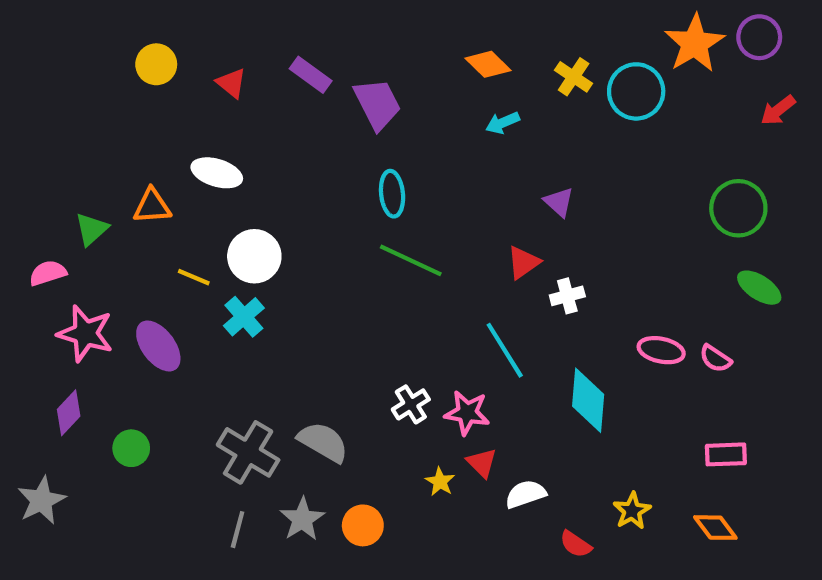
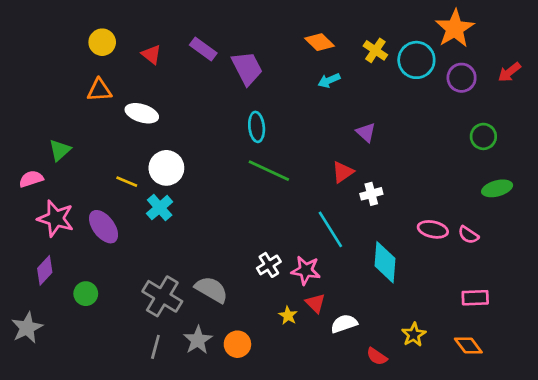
purple circle: (759, 37) -> (462, 78), moved
orange triangle: (152, 206) -> (99, 90), moved
green circle: (738, 208) -> (483, 136), size x0.7
green ellipse: (759, 288) -> (497, 188), turned -48

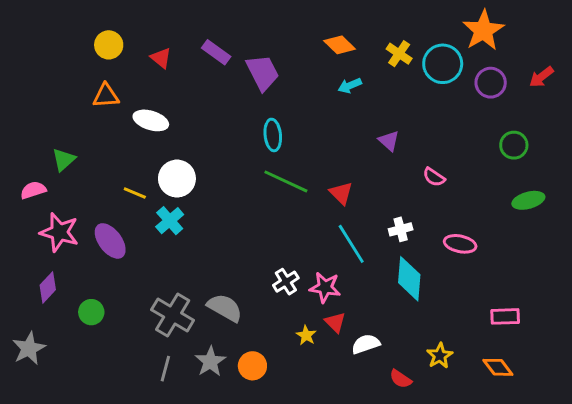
red triangle: (343, 172) -> (341, 193), moved, turned -40
white cross: (371, 194) -> (401, 229), moved
pink semicircle: (468, 235) -> (434, 177), moved

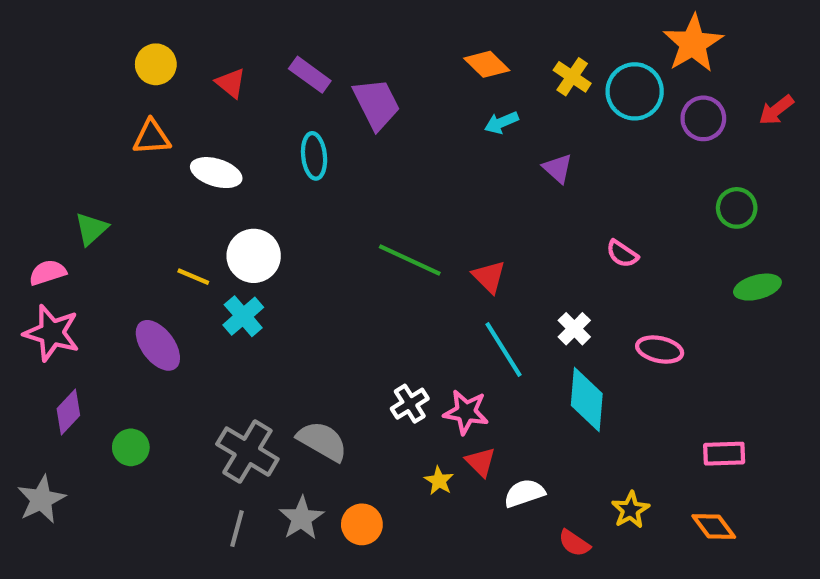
cyan ellipse: (273, 135) -> (314, 156), moved
purple triangle: (389, 141) -> (558, 168), moved
white cross: (401, 229) -> (574, 329), turned -30
pink star: (59, 232) -> (52, 333), moved

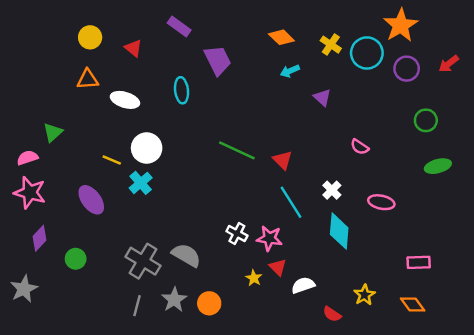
purple rectangle: (310, 75) -> (179, 26), moved
white cross: (410, 404) -> (237, 233), turned -30

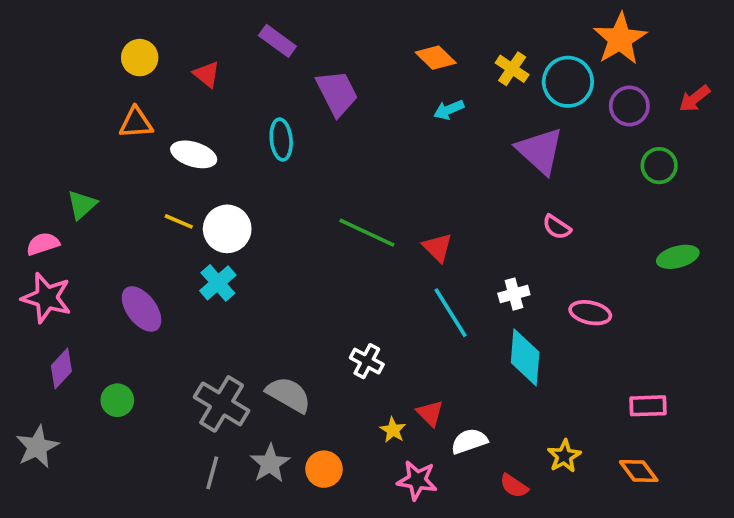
purple triangle: (322, 97) -> (540, 151), moved, size x1.8
green circle: (426, 120) -> (659, 166), moved
yellow line: (112, 160) -> (179, 221), moved
white cross: (332, 190) -> (514, 294), turned 30
pink star: (269, 238) -> (417, 480), moved

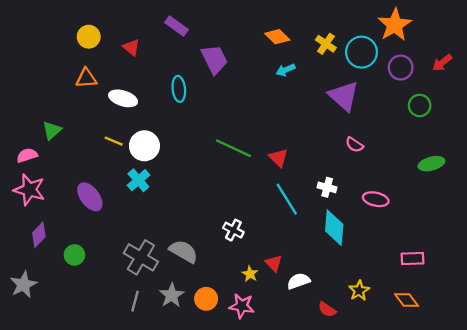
white cross: (514, 294) -> (327, 187), turned 30
pink star: (417, 480) -> (242, 306), moved

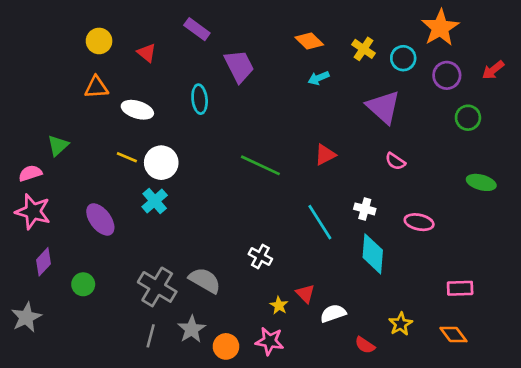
cyan circle: (361, 52) -> (403, 58), size x0.7
red triangle: (278, 158) -> (325, 155), moved, turned 48
green ellipse: (431, 164) -> (481, 182), turned 30
orange circle: (206, 299) -> (226, 346), moved

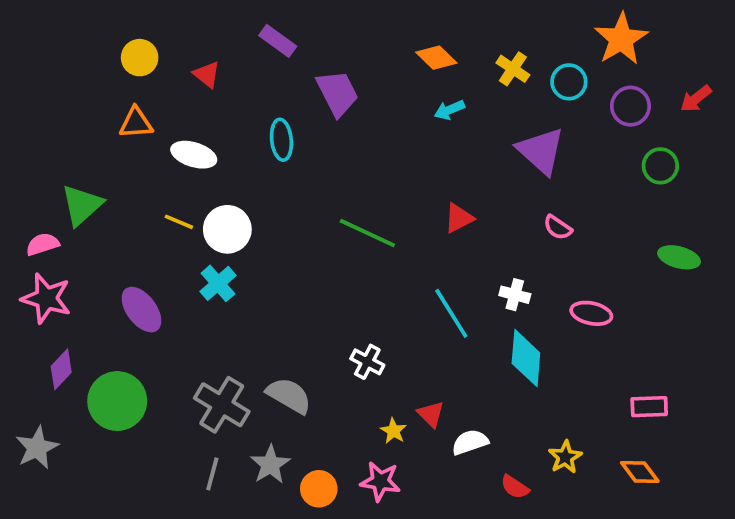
green triangle: (58, 145) -> (82, 205), size x1.4
green circle: (83, 284) -> (117, 401), size x1.8

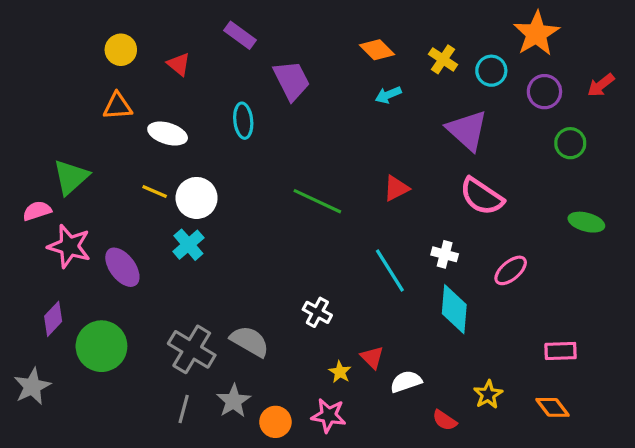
pink semicircle: (558, 227) -> (482, 196), size x1.8
pink star: (46, 298) -> (69, 246), moved
pink ellipse: (591, 313) -> (511, 270), turned -52

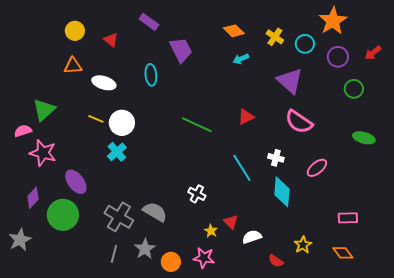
purple ellipse: (122, 267) -> (76, 182), moved

